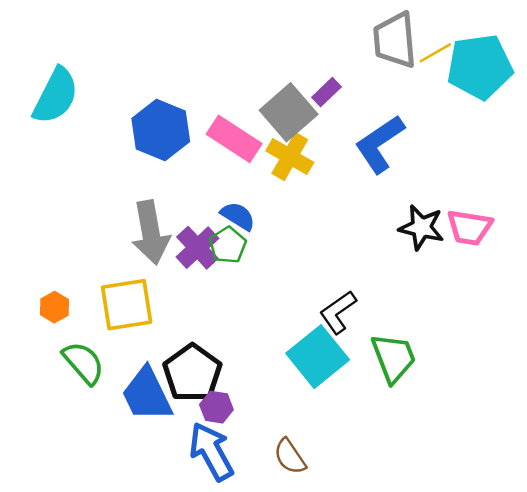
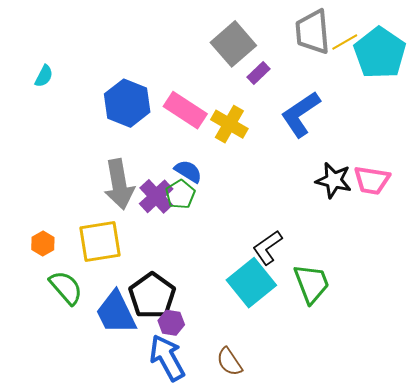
cyan pentagon: (480, 67) -> (380, 53), turned -30
cyan semicircle: (56, 96) -> (44, 76), size x0.5
gray square: (289, 112) -> (233, 44), moved

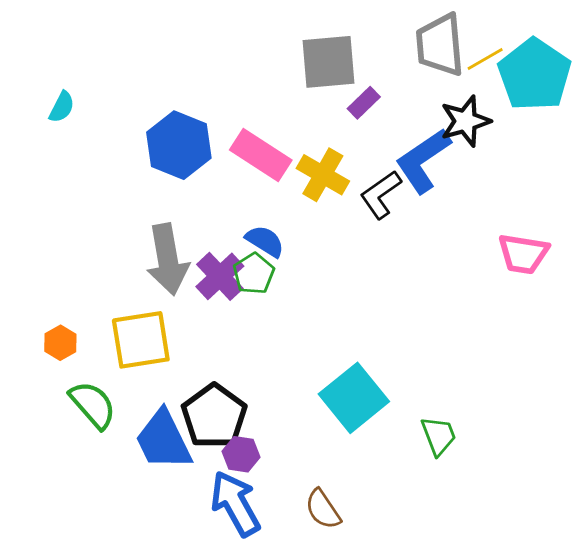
gray square: (233, 44) -> (329, 62), turned 36
black star: (334, 180) -> (465, 121), moved, turned -30
black L-shape: (267, 247) -> (381, 195), moved
green trapezoid: (312, 284) -> (439, 436), moved, size x0.7

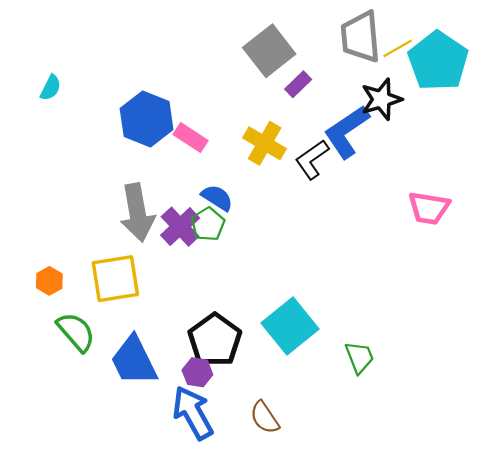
gray square: (329, 62) -> (269, 51), turned -33
pink rectangle: (261, 155) -> (191, 137), moved, size x0.7
black pentagon: (214, 416) -> (215, 340), moved

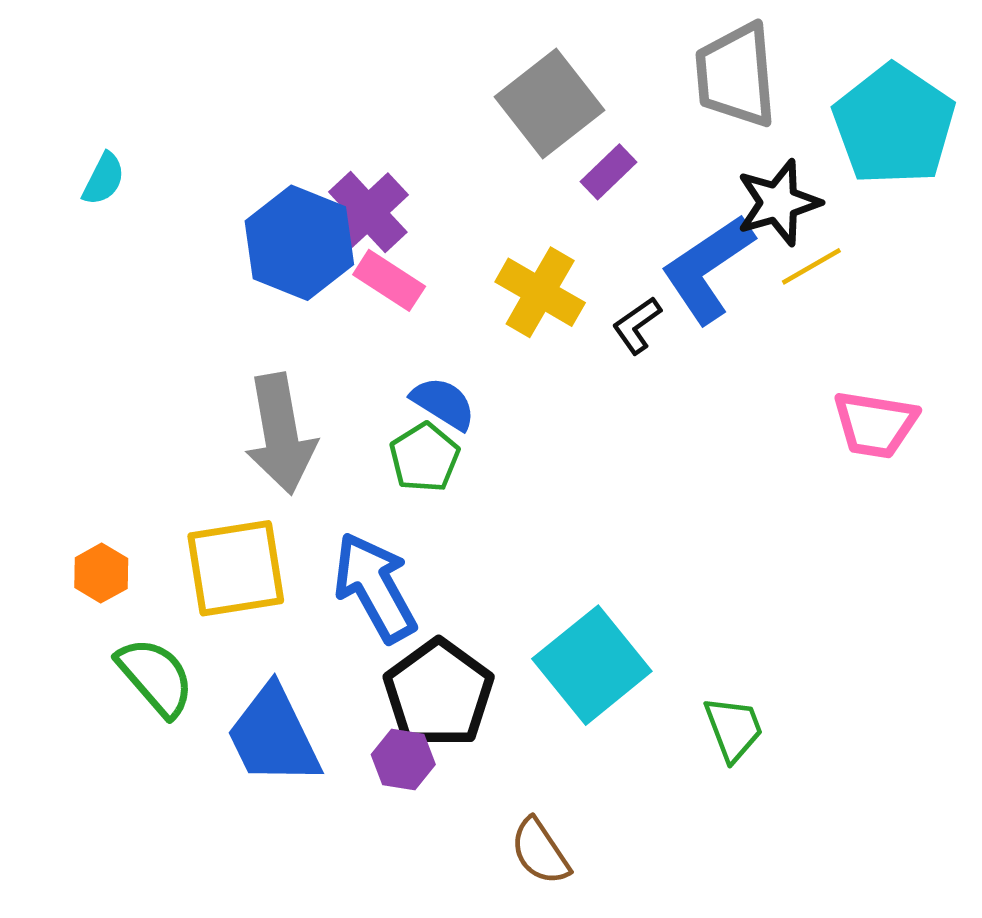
yellow line: (398, 48) -> (811, 266), moved
black L-shape: (312, 159) -> (637, 325), size x0.7
purple cross: (180, 227) -> (368, 212), moved
blue arrow: (193, 413) -> (375, 587), moved

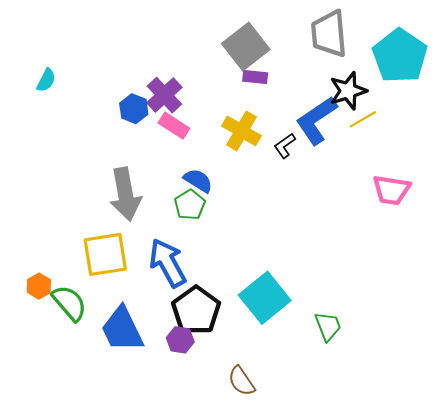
purple rectangle: (609, 172) -> (255, 77), moved, turned 50
blue hexagon: (299, 243) -> (134, 109), size x0.6
orange hexagon: (101, 573) -> (39, 286), moved

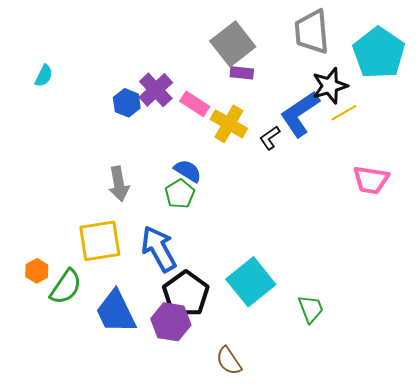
pink rectangle: (174, 126) -> (195, 104), moved
gray arrow: (125, 194) -> (119, 184), size x0.7
green semicircle: (69, 303) -> (66, 287), turned 75
purple hexagon: (180, 340) -> (171, 322), size x1.5

